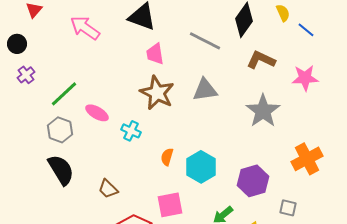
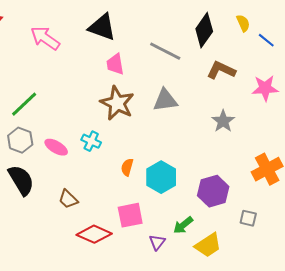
gray star: (263, 111) -> (223, 121), size x0.7
pink ellipse: (97, 113) -> (56, 147), moved

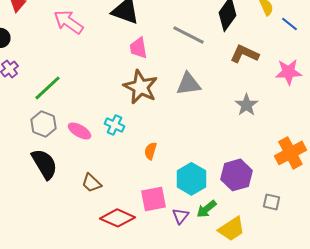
cyan hexagon: (161, 177) -> (191, 179), moved
purple triangle: (157, 242) -> (180, 216), moved

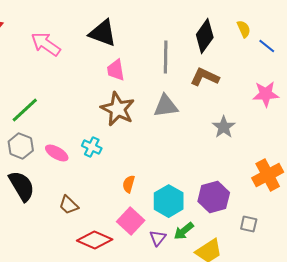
gray line: (188, 35) -> (166, 57), turned 64
brown L-shape: (244, 54) -> (205, 77), moved
orange semicircle: (150, 151) -> (129, 184), moved
pink square: (153, 199) -> (131, 221), turned -36

